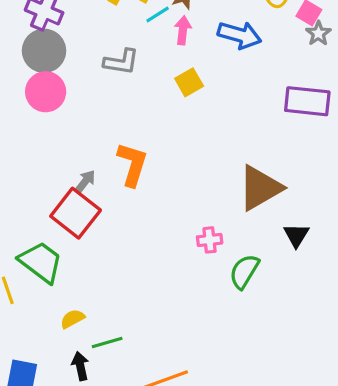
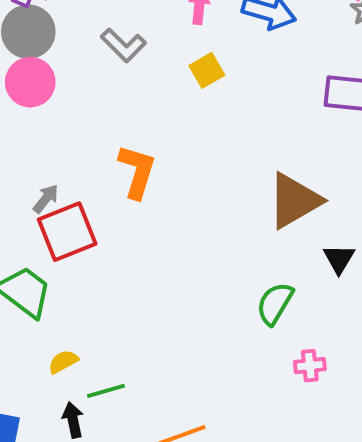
gray L-shape: (121, 62) -> (123, 45), turned 36
gray arrow: (85, 182) -> (46, 199), moved
red square: (76, 213) -> (67, 232), turned 30
pink cross: (210, 240) -> (310, 366), moved

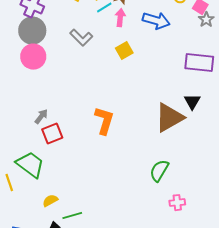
orange L-shape: (137, 171) -> (104, 121), moved
red square: (67, 232) -> (52, 134), size x0.7
black triangle: (339, 259) -> (192, 102), moved

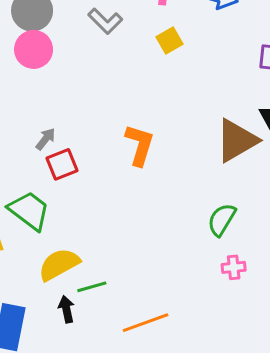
yellow semicircle: (50, 201) -> (59, 264), size x1.8
pink cross: (177, 203) -> (234, 267), moved

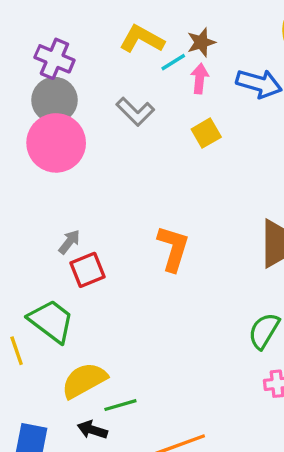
pink circle: (34, 49) -> (56, 143), size x1.4
black arrow: (66, 309) -> (92, 430), turned -60

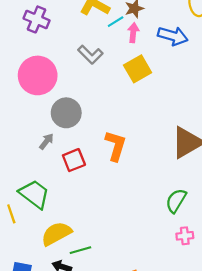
gray circle: (54, 100) -> (66, 113), moved
yellow square: (206, 133) -> (138, 69), size x1.4
red square: (87, 270) -> (74, 160), moved

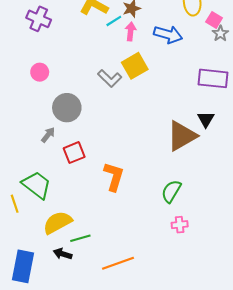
gray L-shape: (90, 55) -> (110, 78), moved
pink circle: (38, 75) -> (40, 72), size x0.5
orange L-shape: (116, 146) -> (114, 177), moved

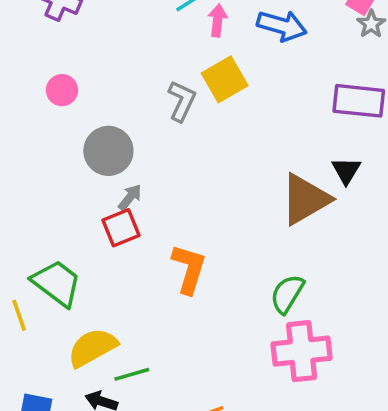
gray L-shape: (110, 78) -> (182, 101), turned -110
gray arrow: (48, 135) -> (130, 197), moved
pink cross: (180, 225) -> (302, 351), size x2.0

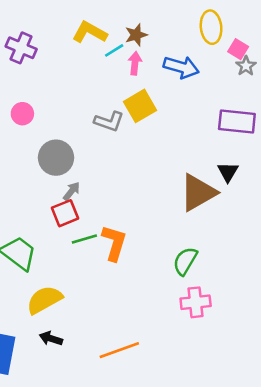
gray L-shape: (182, 101) -> (109, 121), turned 84
pink cross: (302, 351) -> (196, 302), size x0.7
green line: (132, 374) -> (84, 239), moved

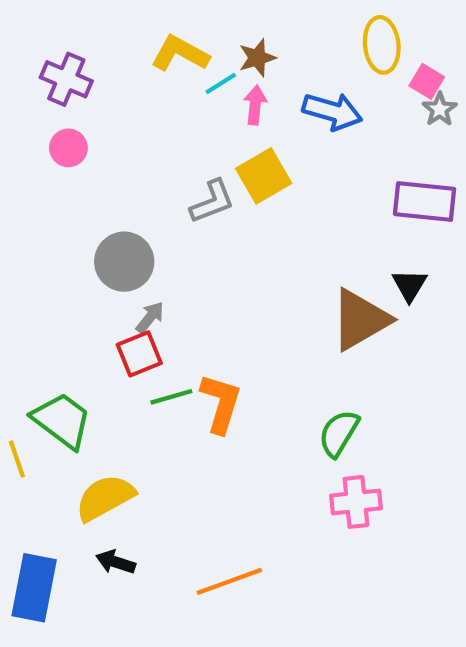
pink circle: (22, 114) -> (68, 148), moved
gray L-shape: (109, 121) -> (212, 202), turned -40

